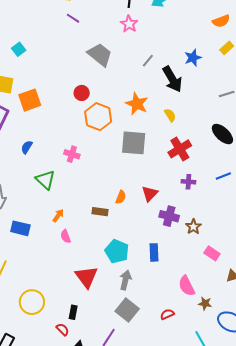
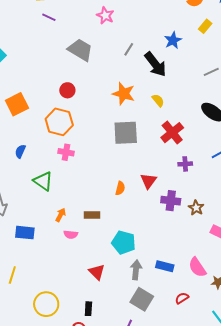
orange hexagon: (98, 117) -> (59, 122), moved
brown rectangle: (100, 212) -> (92, 215), moved
pink semicircle: (66, 236) -> (71, 235), turned -56
blue rectangle: (154, 252) -> (165, 266), moved, turned -66
red triangle: (86, 277) -> (97, 272), size x0.7

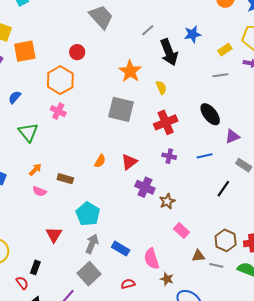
yellow rectangle: (205, 26) -> (225, 50), moved

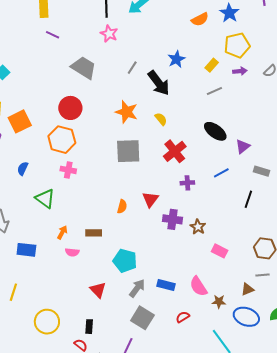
red circle: (77, 52) -> (70, 108), size x1.5
gray arrow: (92, 244) -> (137, 288), turned 30
brown triangle: (198, 256) -> (247, 289), moved

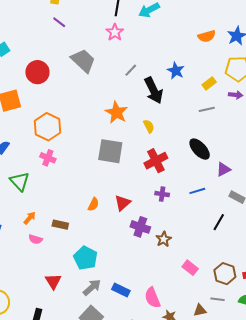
blue star: (176, 59) -> (176, 71), turned -30
red circle: (70, 108) -> (37, 72), moved
pink rectangle: (220, 251) -> (190, 268), moved

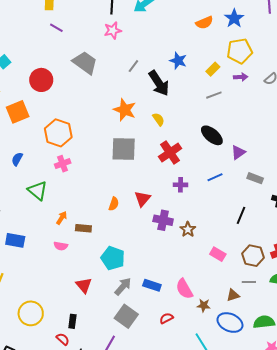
pink star: (115, 32) -> (113, 30), turned 30
pink cross: (48, 158) -> (63, 164), turned -35
orange arrow: (30, 218) -> (62, 218), moved
black line: (219, 222) -> (241, 215), moved

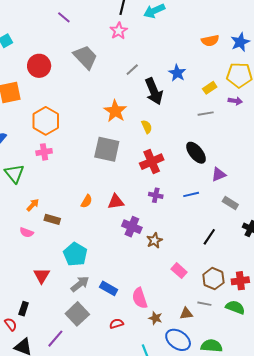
pink star: (113, 30) -> (119, 31), turned -30
red triangle: (142, 199) -> (116, 202), turned 30

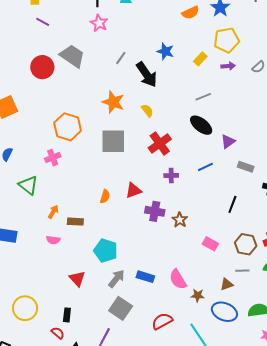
red circle: (39, 66) -> (42, 67), moved
gray line: (206, 114) -> (203, 97), moved
orange hexagon: (46, 121) -> (68, 127), moved
red semicircle: (117, 324) -> (162, 321), moved, size x1.5

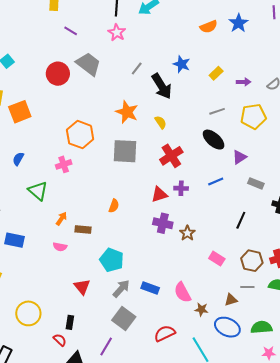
purple line: (43, 22) -> (71, 31), moved
yellow pentagon: (227, 40) -> (253, 116), moved
red triangle: (133, 190) -> (159, 194), moved

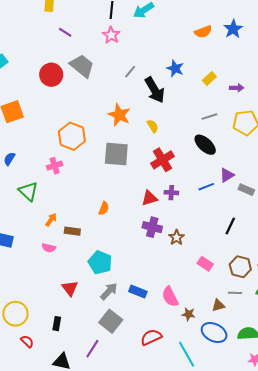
purple triangle: (239, 157) -> (227, 175), moved
red semicircle: (60, 340) -> (27, 341), moved

